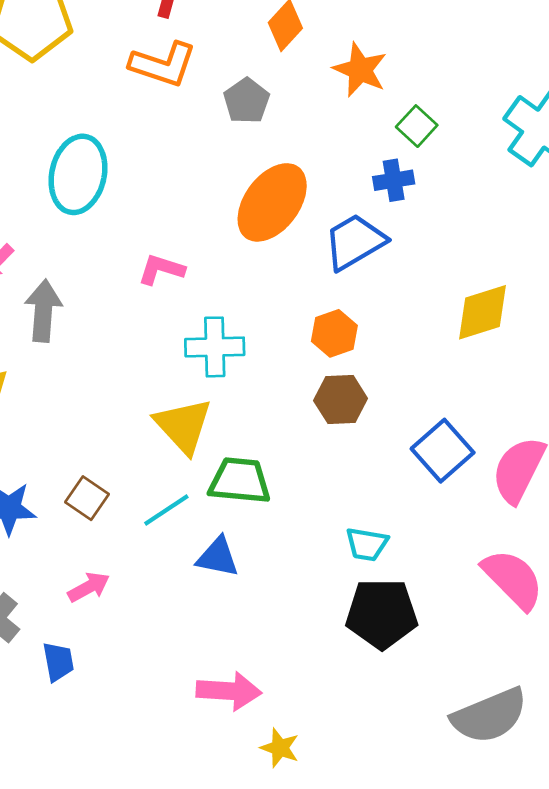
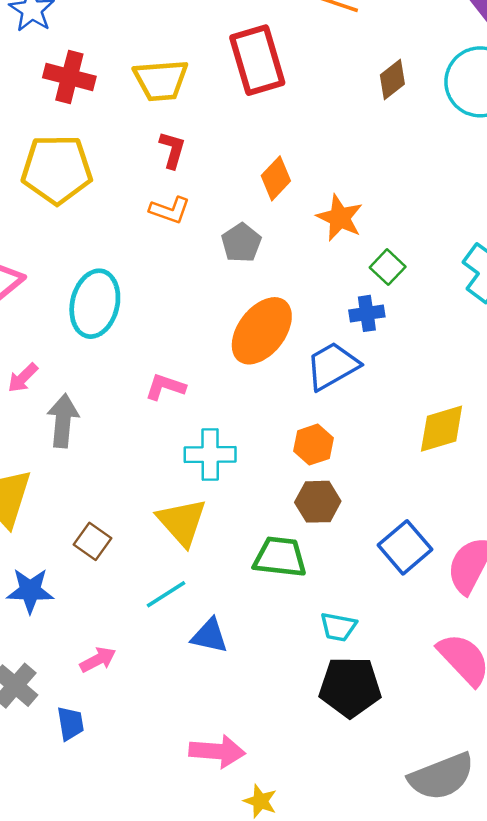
orange L-shape: (163, 64) -> (170, 210), size x0.7
green trapezoid: (240, 481) -> (280, 557), moved
brown square: (87, 498) -> (93, 541), moved

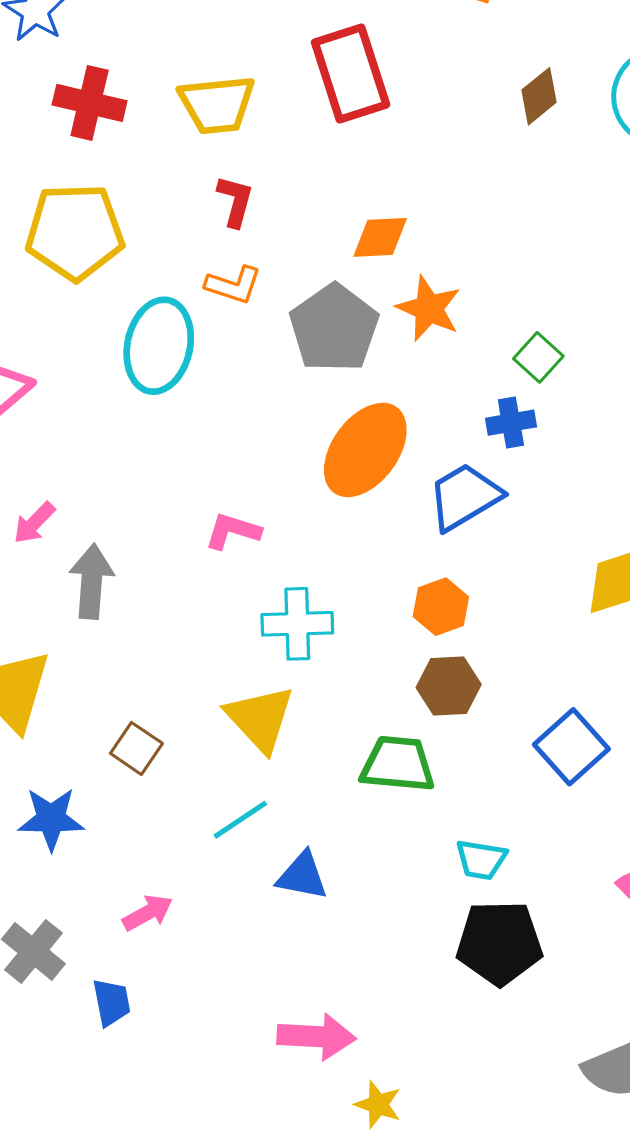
orange diamond: (276, 178) -> (380, 237), turned 45
orange star: (340, 218) -> (429, 308), moved
gray pentagon: (241, 243) -> (334, 328), size x1.6
cyan ellipse: (95, 304) -> (159, 346), moved

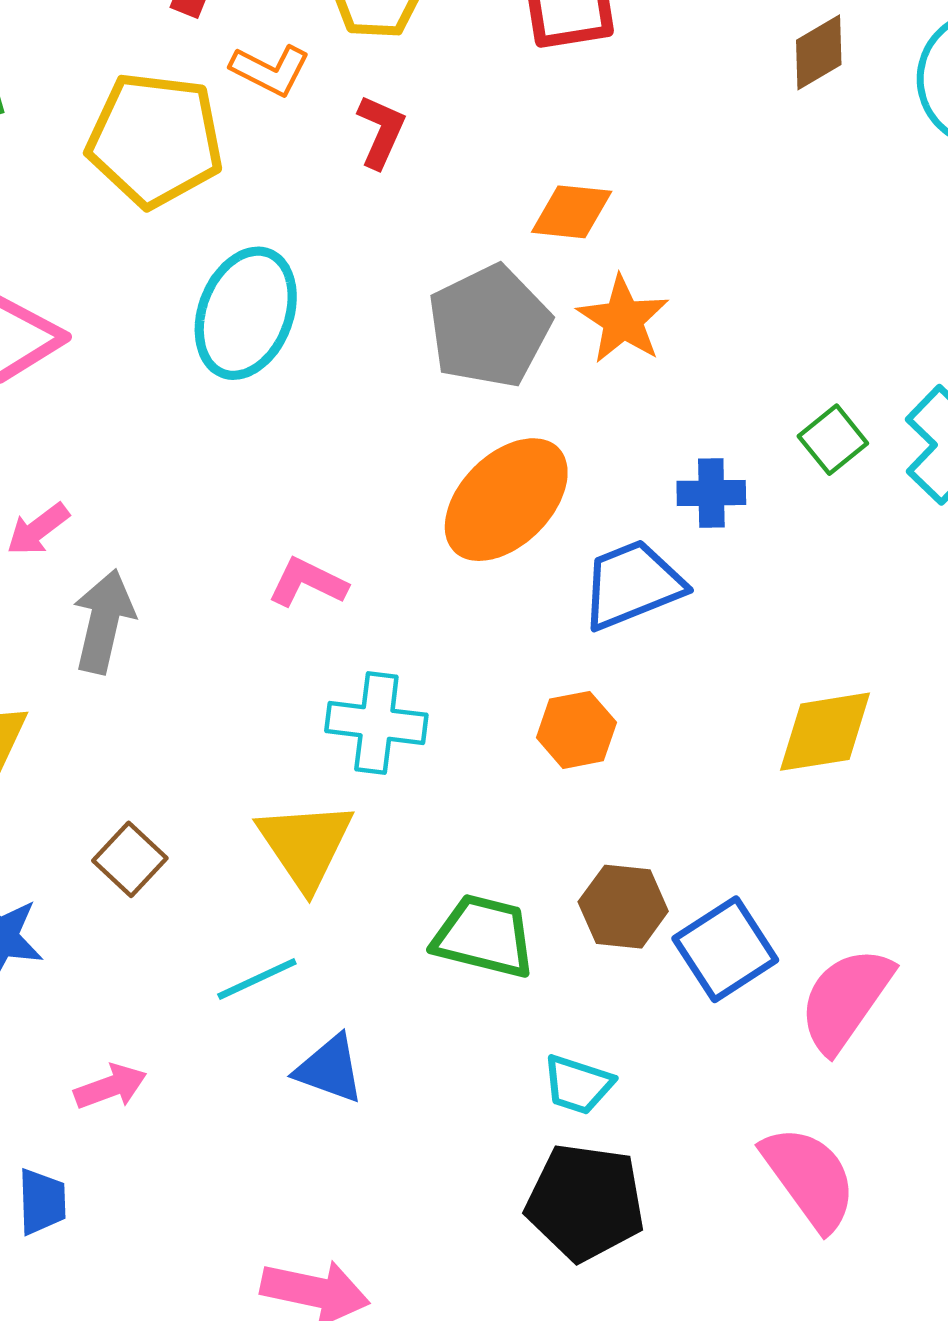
orange L-shape: (233, 285) -> (270, 70), moved
green square: (538, 357) -> (833, 440), moved
brown hexagon: (449, 686) -> (623, 907), moved

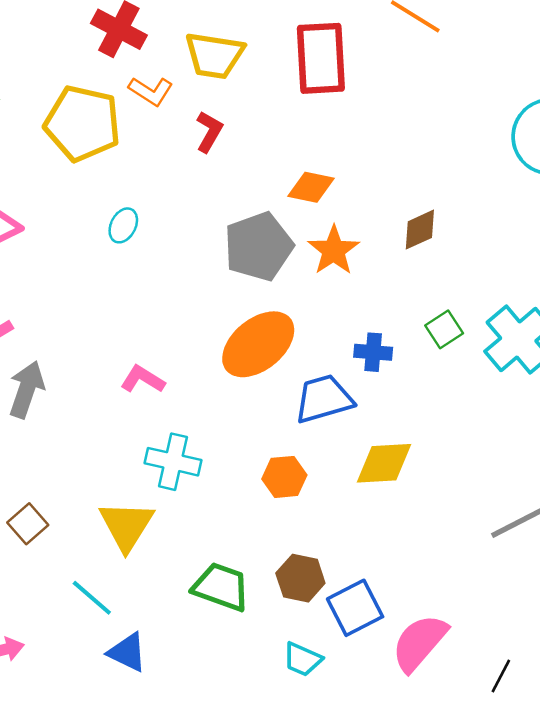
brown diamond: (819, 52) -> (420, 230), moved
cyan ellipse: (246, 313) -> (123, 225), size x0.5
yellow diamond: (825, 732) -> (384, 463), moved
cyan line: (257, 979) -> (92, 598), turned 60
cyan trapezoid: (578, 1085) -> (302, 659), moved

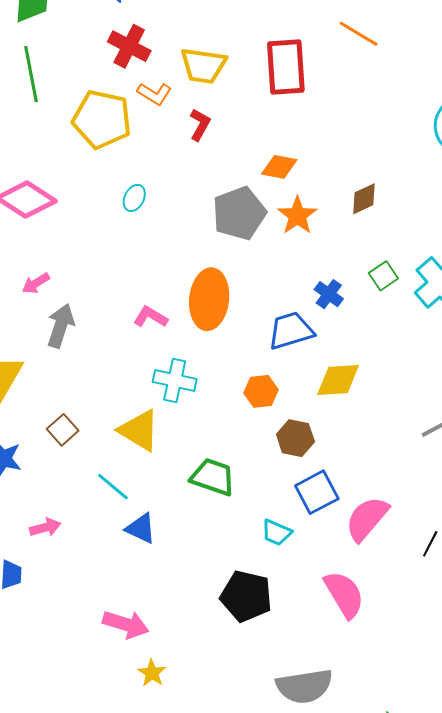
orange ellipse: (258, 344) -> (209, 299), moved, turned -44
blue cross: (373, 352) -> (329, 294), turned 32
yellow triangle: (126, 526) -> (139, 430), turned -30
brown hexagon: (300, 578) -> (295, 438), moved

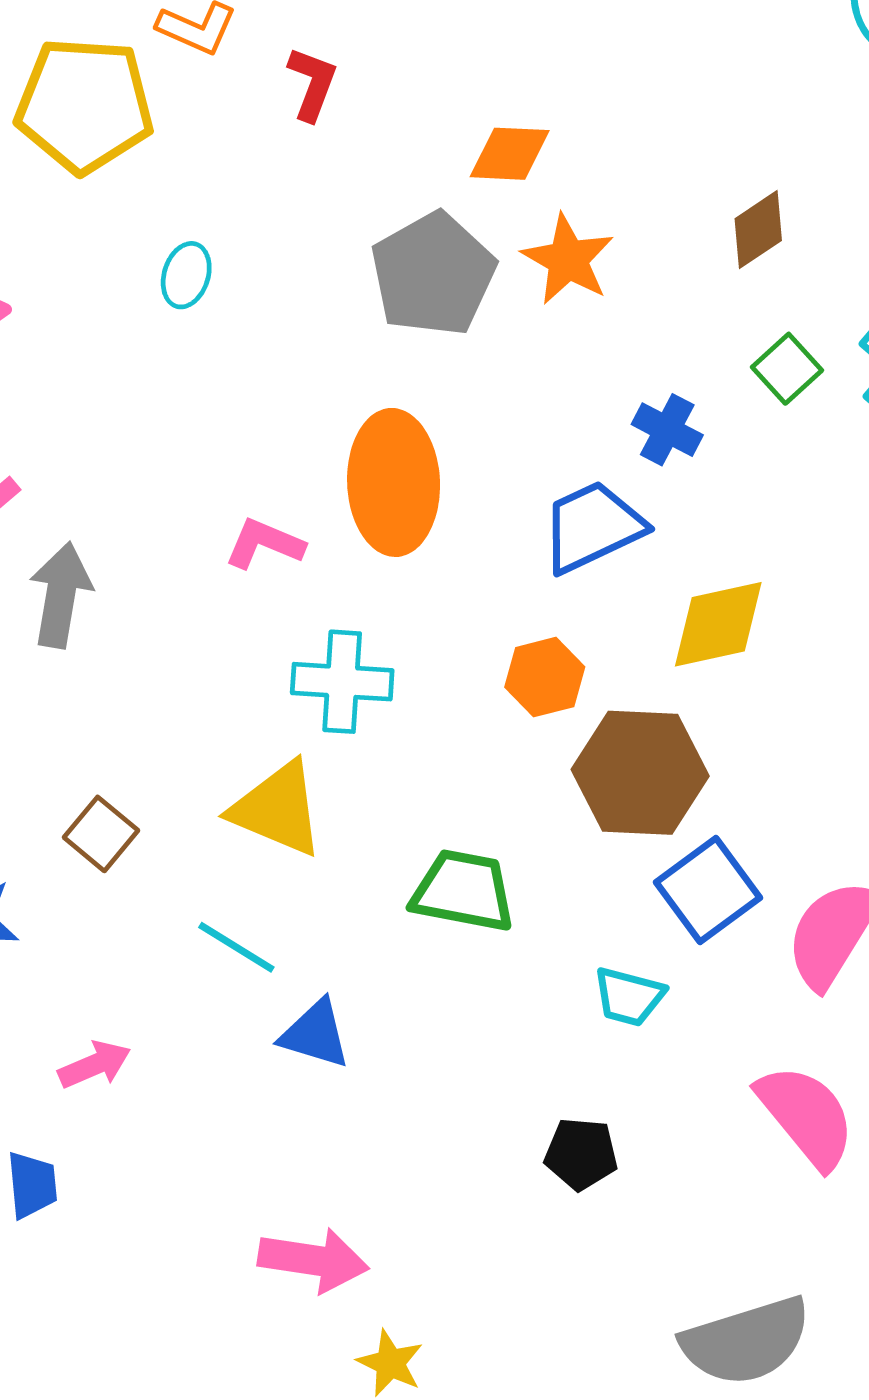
brown diamond: (364, 199) -> (758, 230), moved
brown hexagon: (295, 438) -> (640, 773), size x1.5
black pentagon: (246, 596) -> (581, 1154), size x0.6

